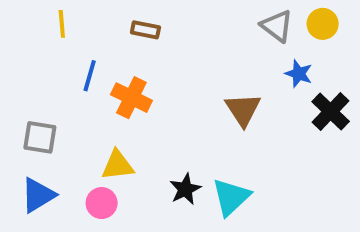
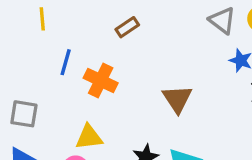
brown rectangle: (145, 30) -> (127, 27), moved, turned -45
brown triangle: (243, 109) -> (177, 99), moved

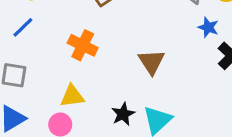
blue line: (66, 62) -> (23, 27), moved, turned 30

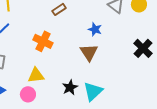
blue star: (208, 27) -> (95, 29), moved

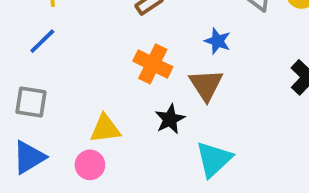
orange cross: (43, 41) -> (153, 64), moved
black star: (70, 87) -> (170, 119), moved

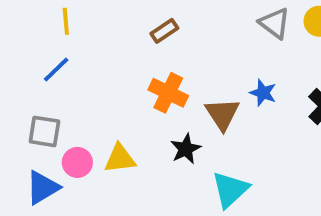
blue star: (218, 41) -> (263, 93), moved
pink circle: (90, 165) -> (77, 162), moved

